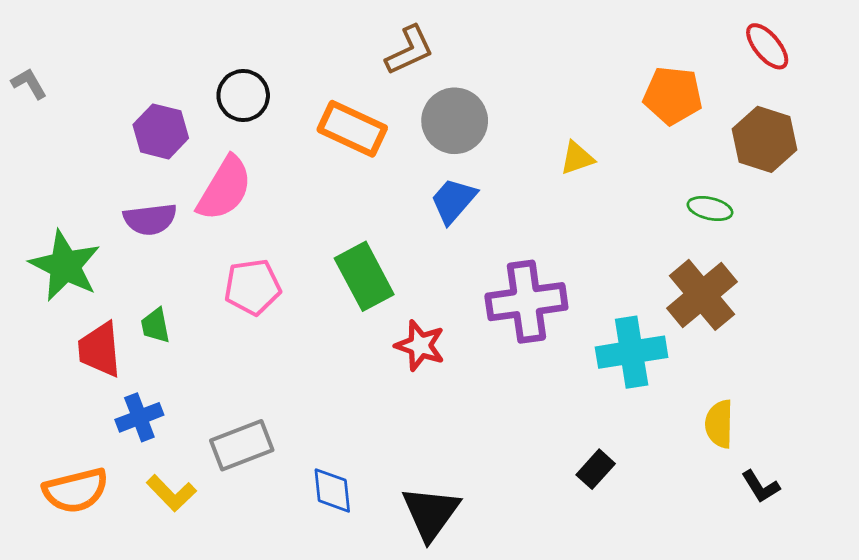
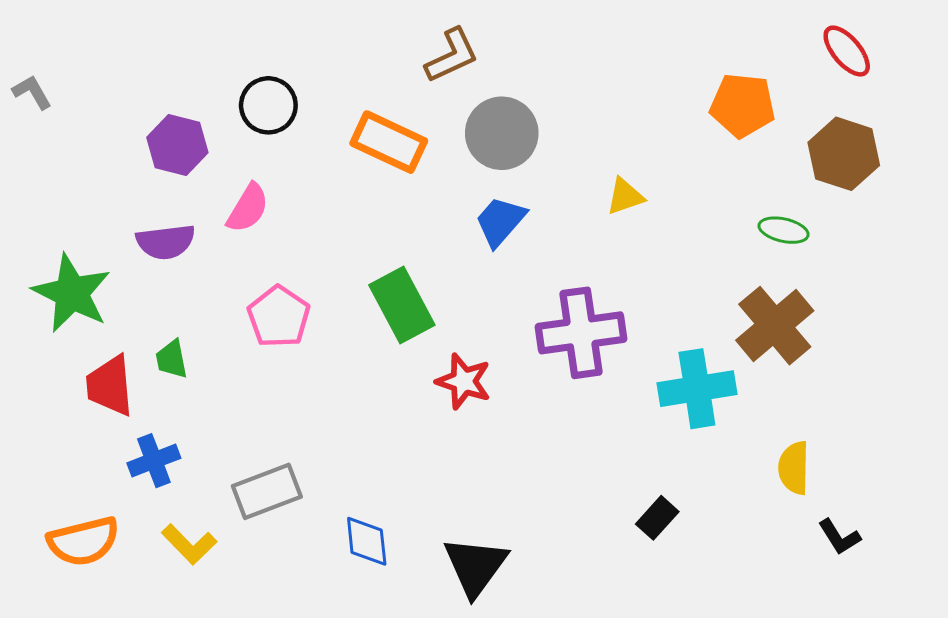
yellow triangle: (577, 158) -> (625, 196), moved
pink semicircle: (225, 189) -> (248, 208), size x0.7
pink pentagon: (252, 287) -> (279, 317), turned -30

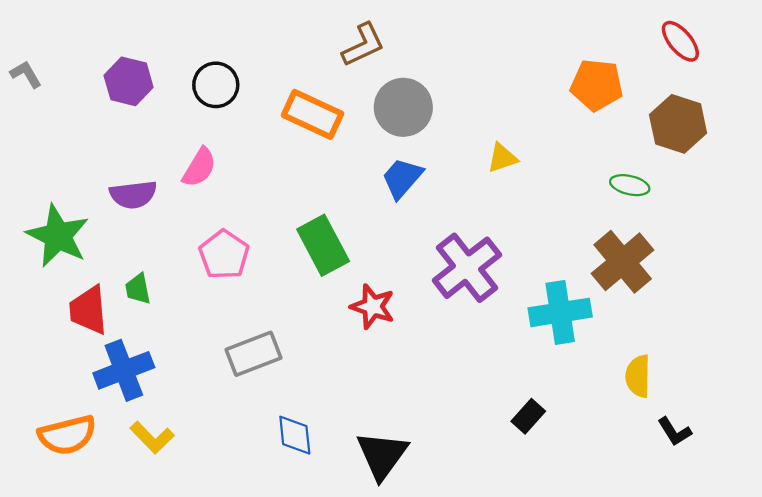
purple hexagon: (177, 145) -> (129, 81), moved
purple cross: (581, 333) -> (467, 268), turned -30
blue cross: (154, 461) -> (124, 370), size x1.4
gray rectangle: (267, 491) -> (254, 354), moved

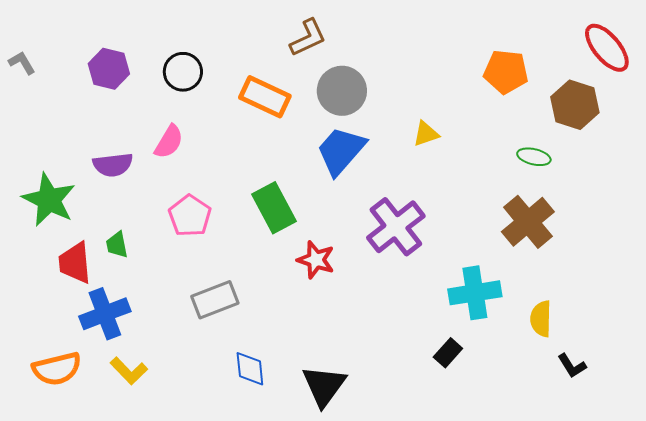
red ellipse: (680, 41) -> (607, 48), moved, size x1.4
blue trapezoid: (402, 178) -> (341, 151), size x1.4
cyan cross: (560, 312) -> (475, 293), moved

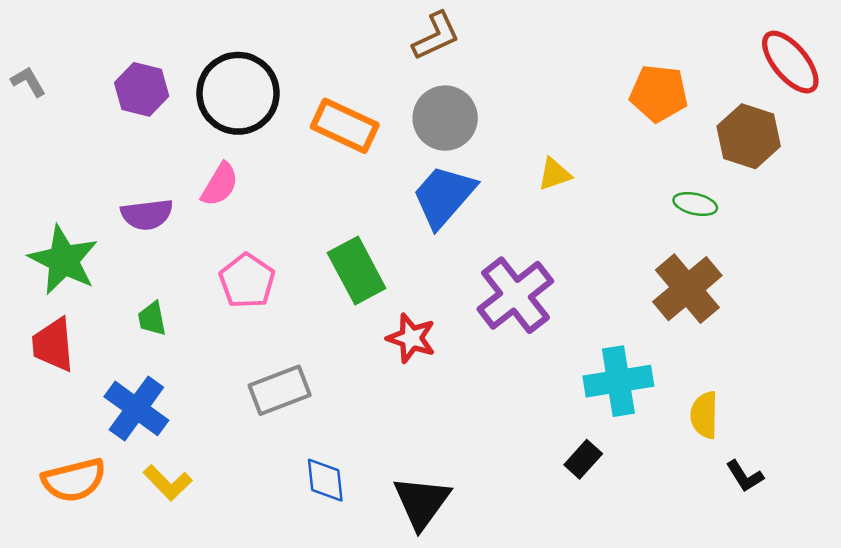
brown L-shape: (308, 38) -> (436, 36), moved
black circle: (183, 72) -> (238, 93), size x1.6
red trapezoid: (75, 263) -> (53, 345), moved
blue cross: (105, 314) -> (136, 408), turned -33

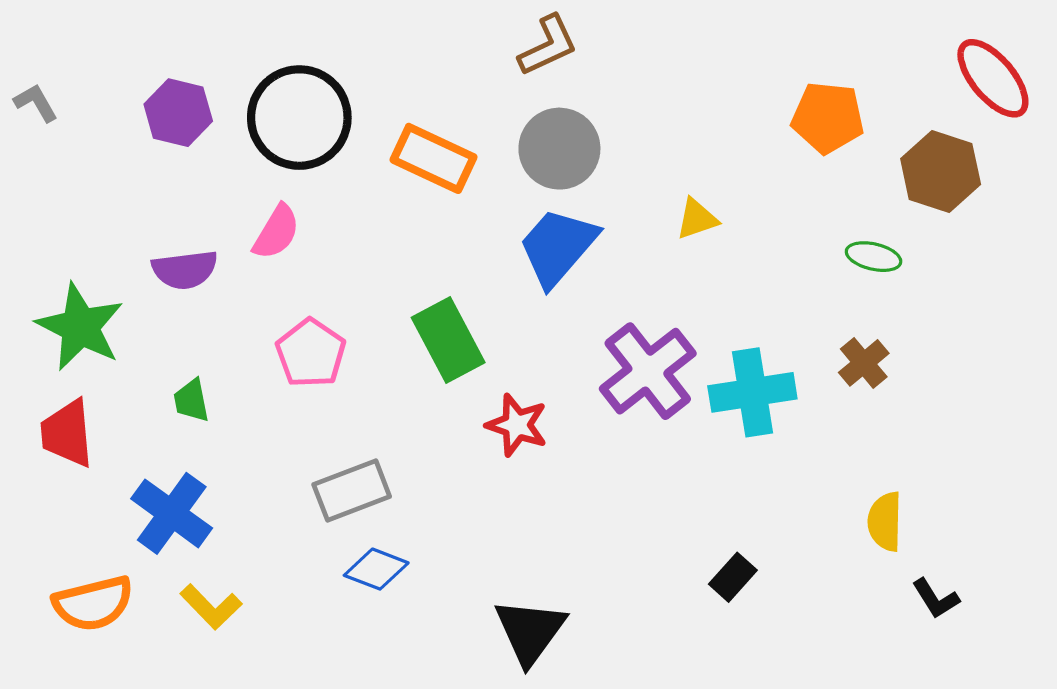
brown cross: (687, 289) -> (864, 363), size x0.6
cyan cross: (618, 381) -> (752, 392), moved
blue diamond: (325, 480) -> (376, 569), moved, turned -63

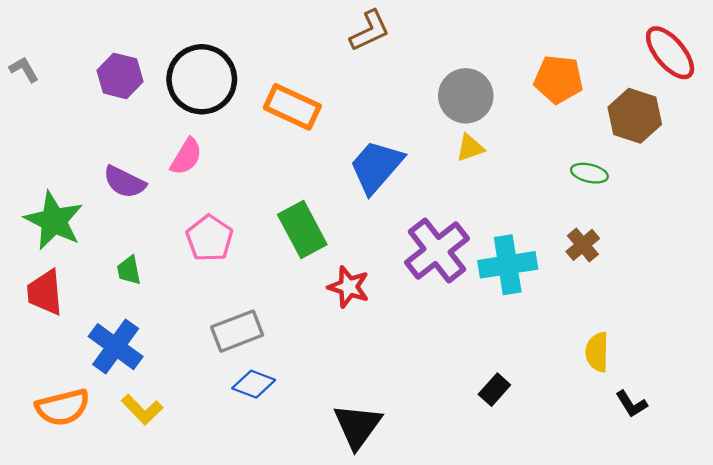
gray circle: (559, 149) -> (466, 96), moved
purple semicircle: (185, 270) -> (124, 182), turned 33

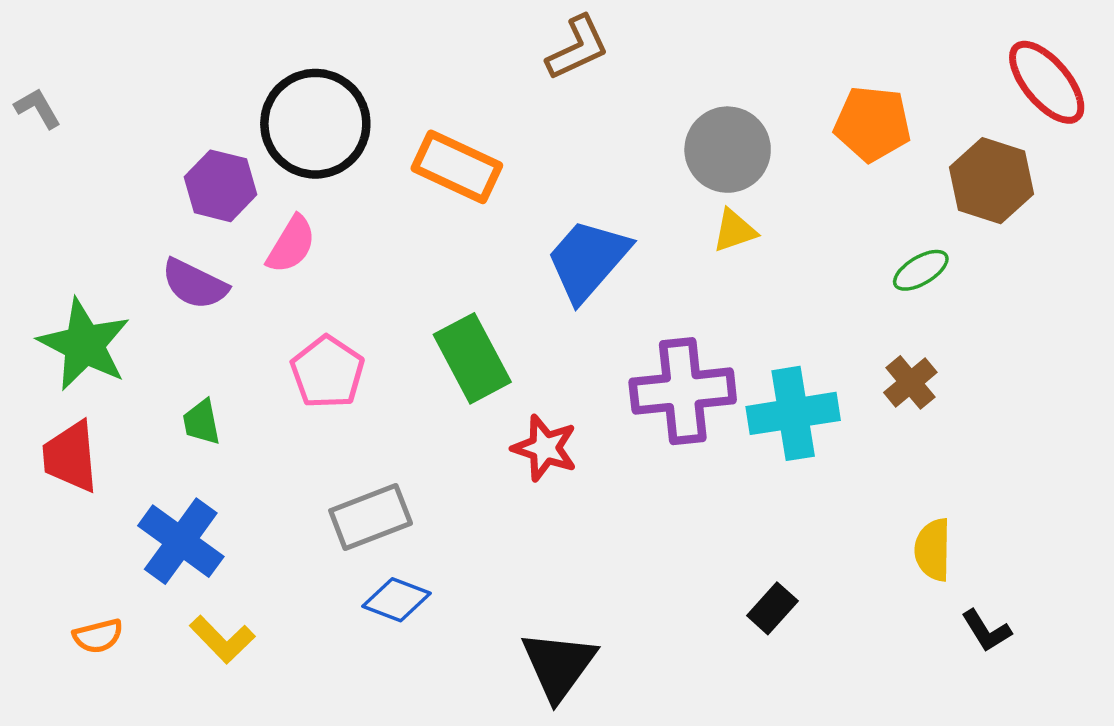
purple hexagon: (120, 76) -> (220, 186), moved
green ellipse: (589, 173) -> (921, 270), turned -44
purple cross: (437, 250) -> (683, 391), turned 32
orange semicircle: (63, 407) -> (98, 636), size x0.6

